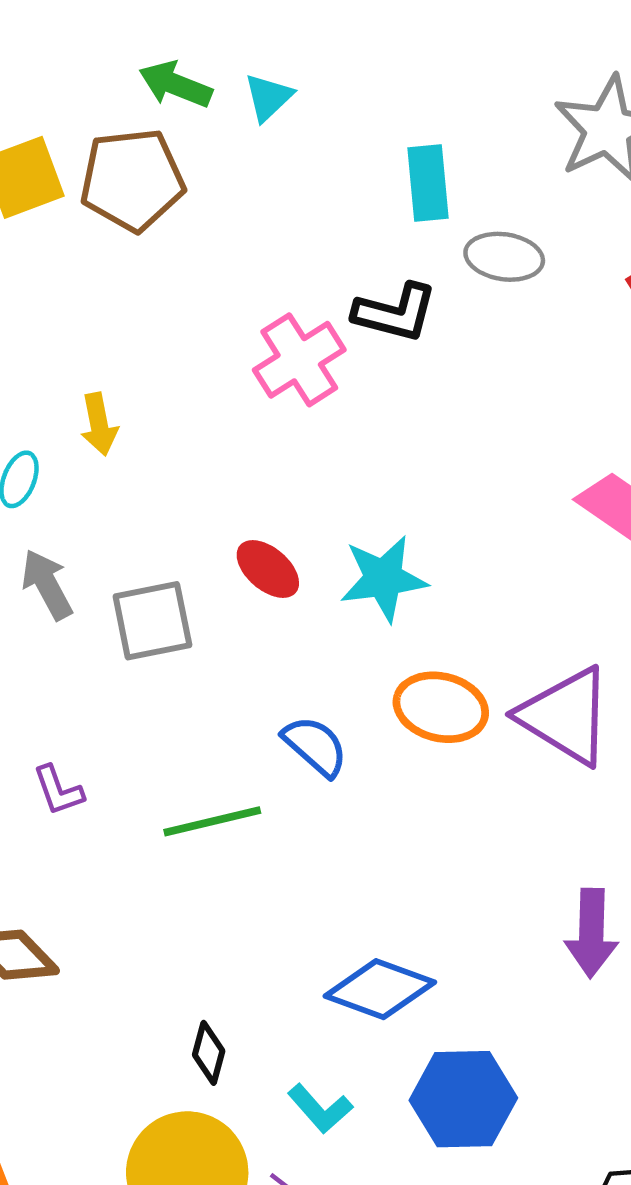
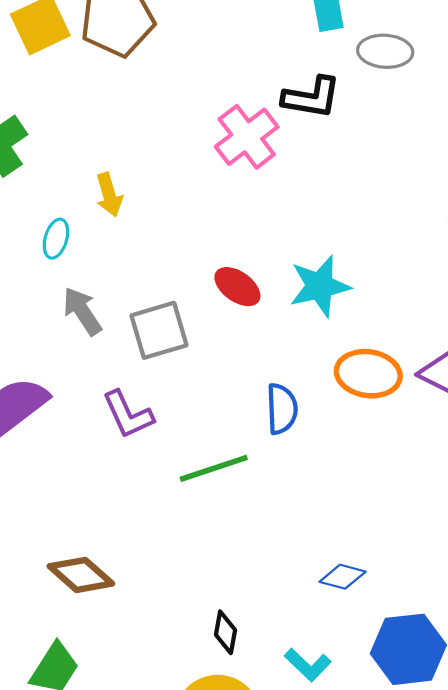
blue semicircle: (315, 746) -> (282, 409), turned 51
purple L-shape: (58, 790) -> (128, 415), moved, size x1.4
blue diamond: (380, 989) -> (343, 577), size x0.6

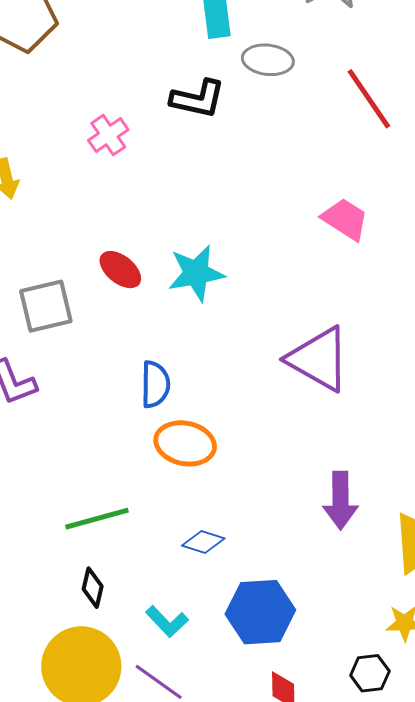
pink cross: (247, 137) -> (108, 135), moved, size x0.7
orange ellipse: (368, 374) -> (185, 443), moved
green line: (214, 468) -> (97, 519), moved

